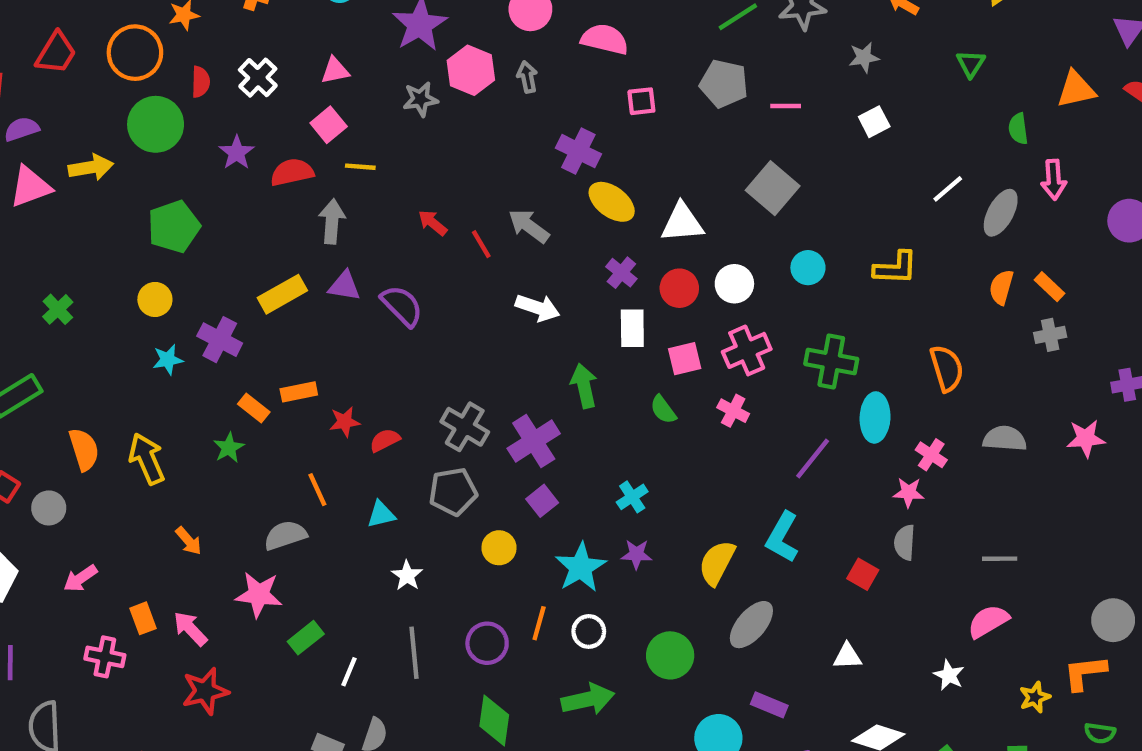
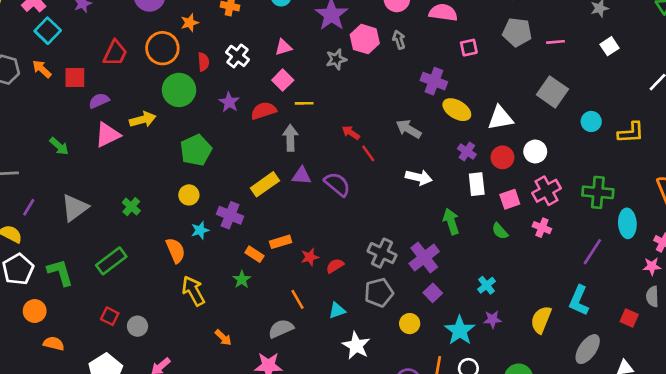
red line: (481, 244) -> (368, 153), moved
cyan circle: (808, 268) -> (591, 121), moved
orange semicircle: (84, 449) -> (175, 250), moved
white star: (407, 576) -> (356, 346), size x1.5
gray ellipse: (751, 625) -> (588, 349), moved

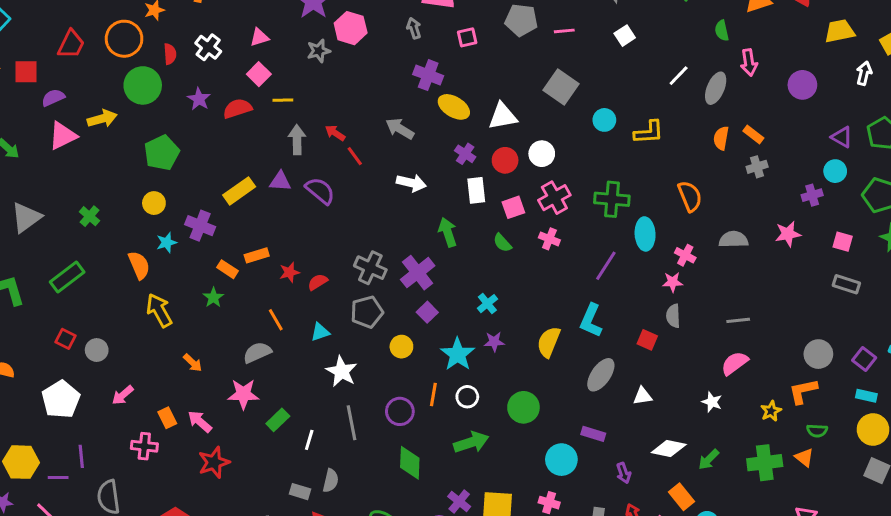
gray arrow: (399, 40) -> (414, 28), moved
gray arrow: (290, 138) -> (297, 140), moved

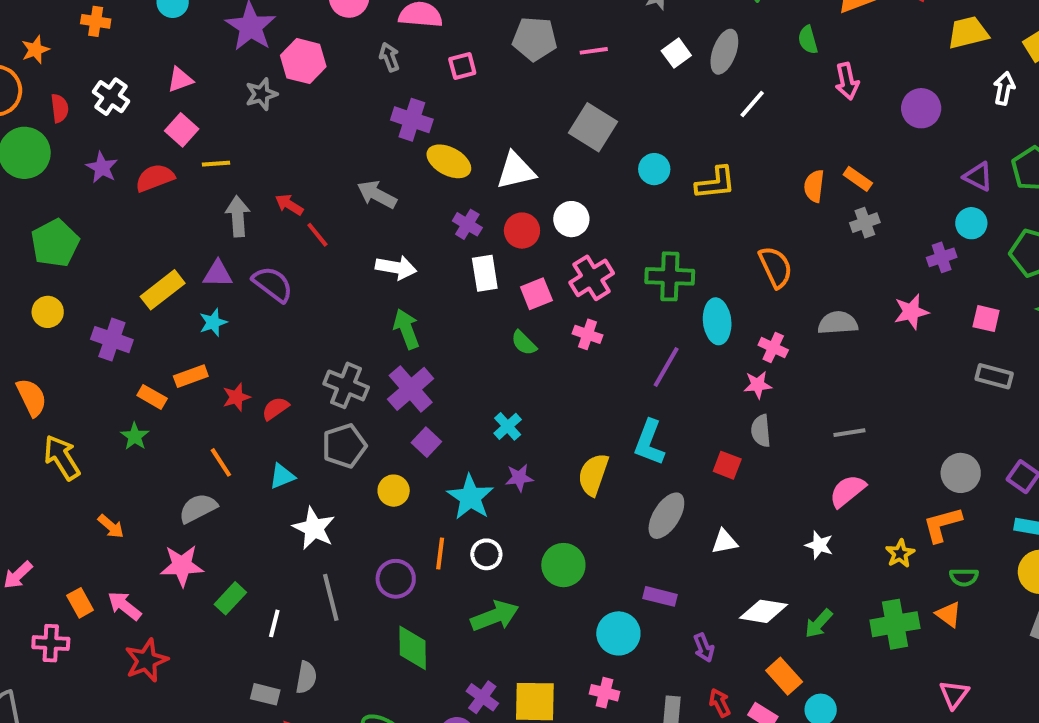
gray ellipse: (716, 88) -> (724, 52), moved
green arrow: (448, 232) -> (406, 329), moved
cyan star: (167, 243) -> (213, 322), moved

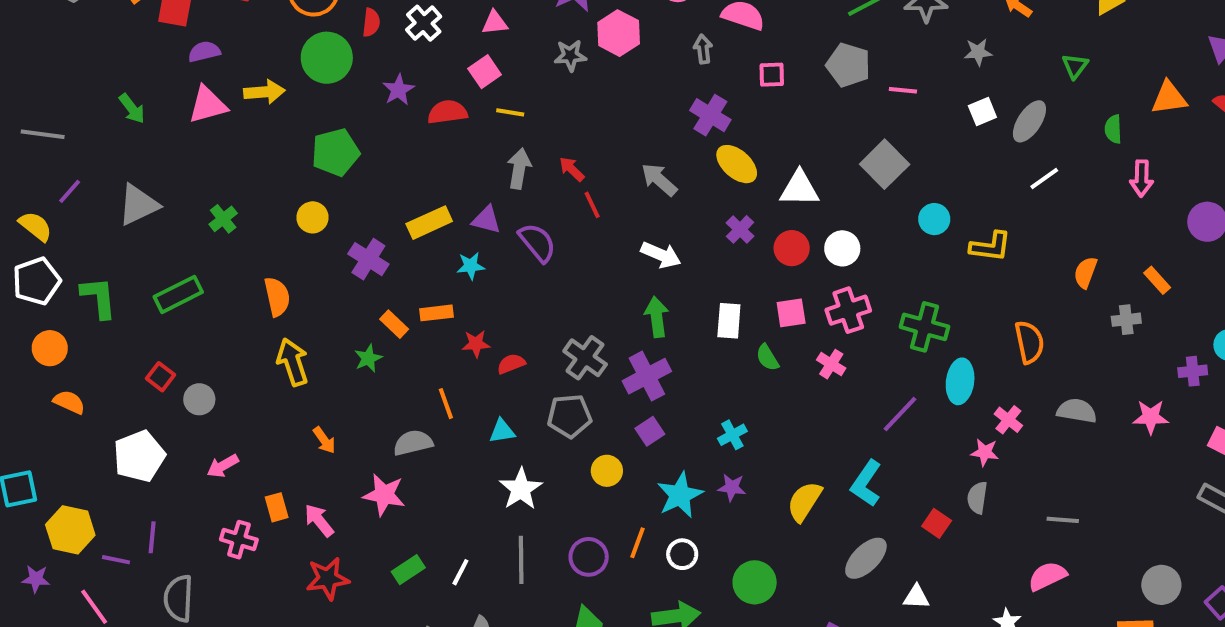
orange rectangle: (858, 179) -> (1157, 280), moved
white rectangle: (485, 273) -> (729, 321), moved
green rectangle: (230, 598) -> (408, 570), moved

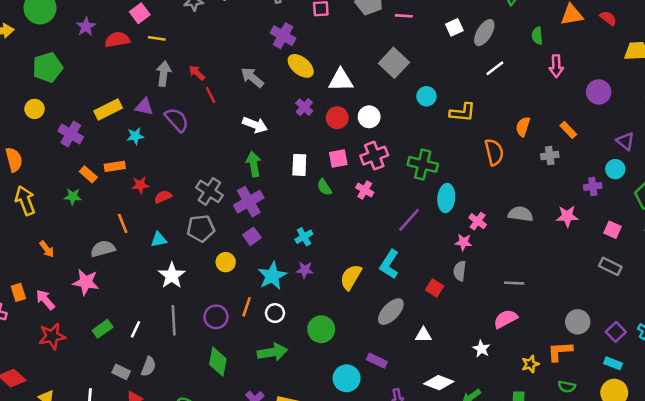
orange semicircle: (1029, 342) -> (494, 152), moved
green star: (368, 358) -> (73, 197), turned 30

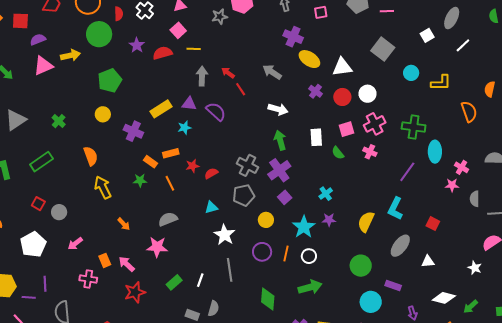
white square: (454, 27) -> (427, 35), moved
orange line: (123, 223) -> (170, 183), moved
gray semicircle: (460, 271) -> (475, 199), moved
purple circle: (216, 317) -> (262, 252), moved
green circle: (321, 329) -> (361, 266), moved

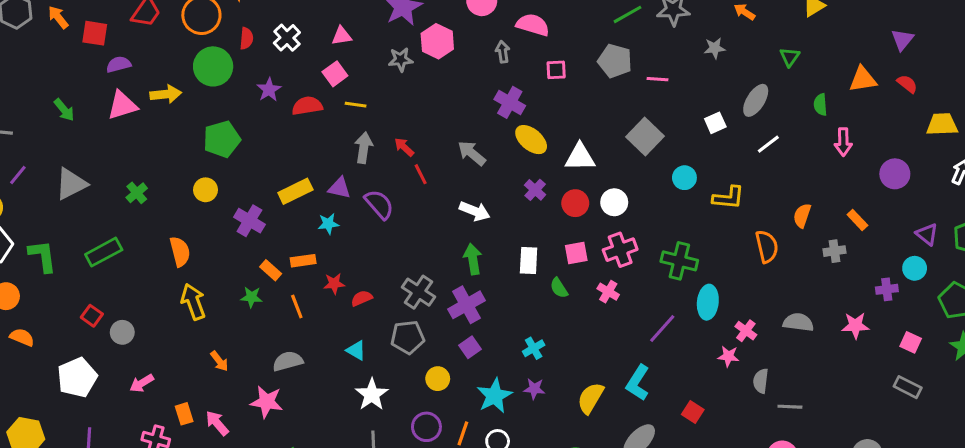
cyan triangle: (211, 207) -> (356, 350), turned 40

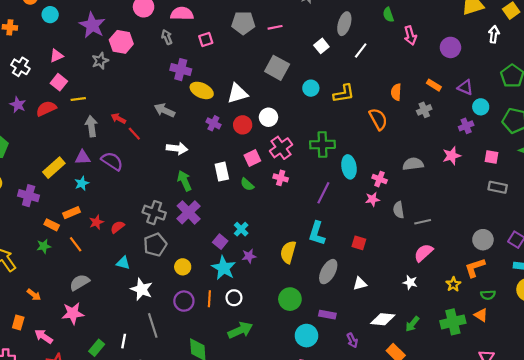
purple triangle: (927, 234) -> (465, 87), moved
purple square: (470, 347) -> (220, 242), moved
orange rectangle: (184, 414) -> (18, 323), moved, turned 48

